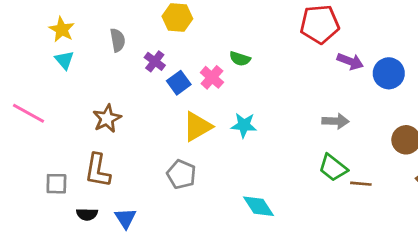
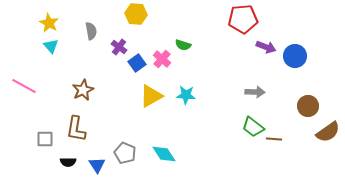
gray pentagon: (181, 174) -> (125, 153), moved
cyan diamond: (258, 206) -> (164, 154), moved

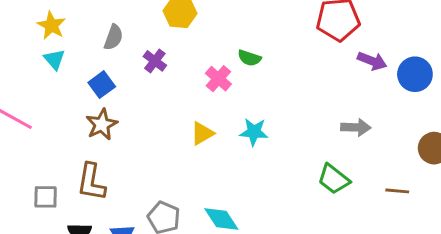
gray semicircle: (91, 31) -> (113, 37), turned 30
blue square: (137, 63) -> (102, 85), moved
yellow triangle: (151, 96) -> (202, 133), size x0.7
green trapezoid: (253, 127) -> (334, 179), moved
brown line: (274, 139) -> (397, 191), moved

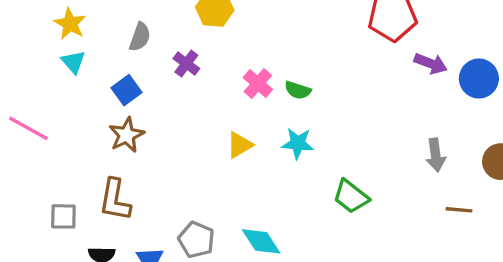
green semicircle: (249, 58) -> (298, 90), moved
gray arrow: (356, 127) -> (436, 155), moved, turned 80
green trapezoid: (334, 179) -> (351, 196), moved

